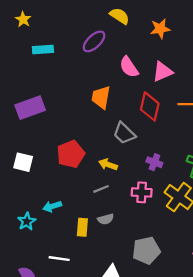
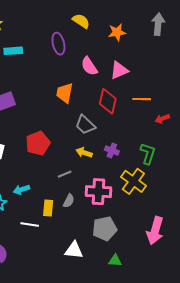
purple ellipse: (94, 41) -> (58, 44), turned -60
yellow arrow: (108, 165) -> (84, 153), moved
pink cross: (142, 192) -> (99, 192), moved, size x1.4
gray semicircle: (106, 219) -> (69, 201), turned -48
white line: (59, 259) -> (30, 224), moved

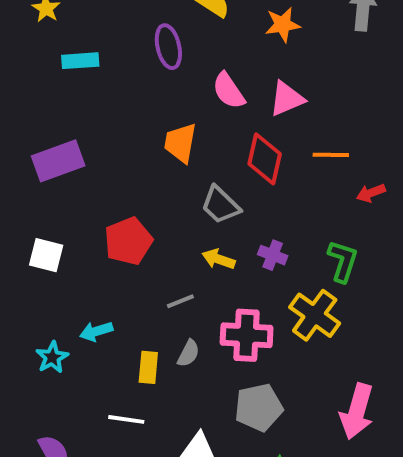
white line: (30, 224) -> (126, 419), moved

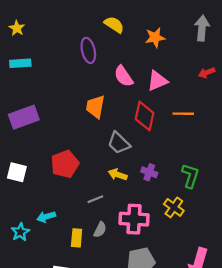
cyan rectangle: (80, 61) -> (20, 63), moved
red arrow: (371, 193) -> (207, 73), moved
yellow cross: (315, 315) -> (174, 207), size x0.7

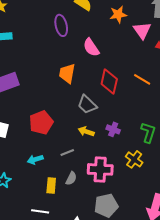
pink triangle: (157, 81) -> (142, 30), moved, turned -42
orange line: (183, 114) -> (142, 79), turned 30
cyan arrow: (46, 217) -> (35, 159), moved

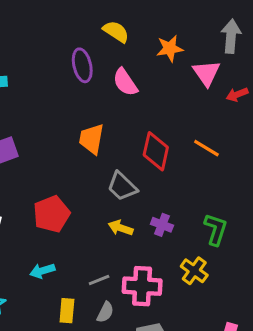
pink semicircle: (91, 47) -> (125, 82), moved
gray line: (67, 152) -> (99, 280), moved
gray semicircle: (71, 178) -> (105, 312), moved

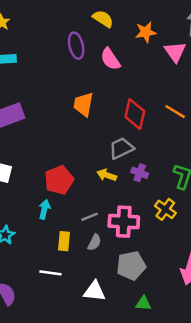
gray trapezoid: (122, 186) -> (121, 148), moved, turned 110
red pentagon: (52, 214) -> (59, 180), moved
cyan arrow: (42, 271) -> (44, 209), turned 120

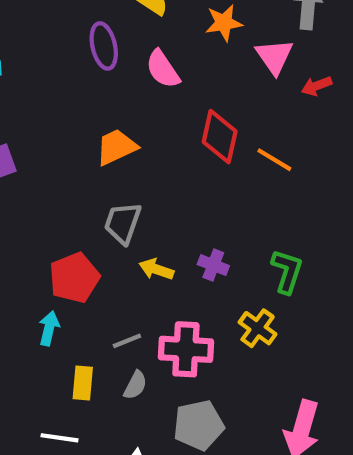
orange trapezoid: (83, 104) -> (116, 147), turned 55
red diamond: (135, 114) -> (220, 137), moved
gray trapezoid: (121, 148) -> (123, 223), moved, turned -45

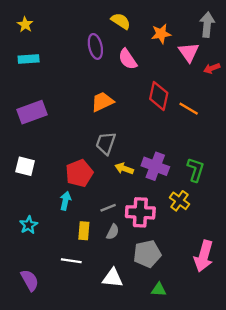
purple cross: (213, 265) -> (155, 166), size x1.6

